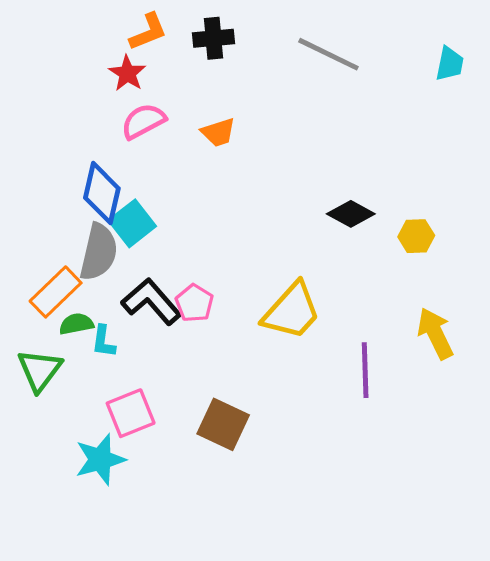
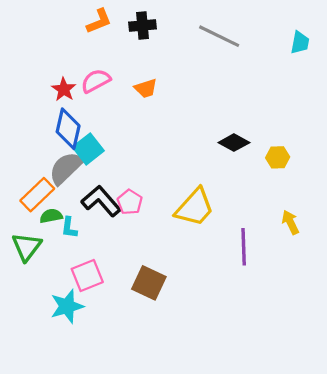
red star: (127, 73) -> (64, 89), moved
gray semicircle: (99, 252) -> (66, 168), turned -147
yellow arrow: (435, 333) -> (290, 222), size x0.7

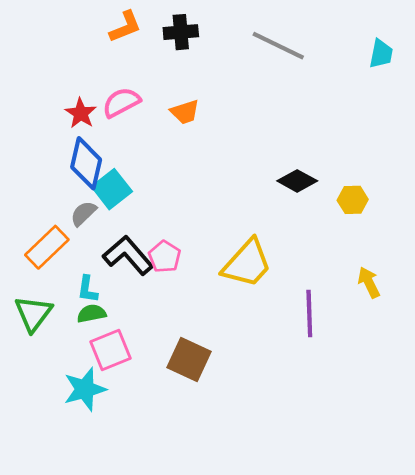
gray semicircle: (66, 168) -> (83, 213), size x0.6
green semicircle: (51, 216) -> (92, 314), moved

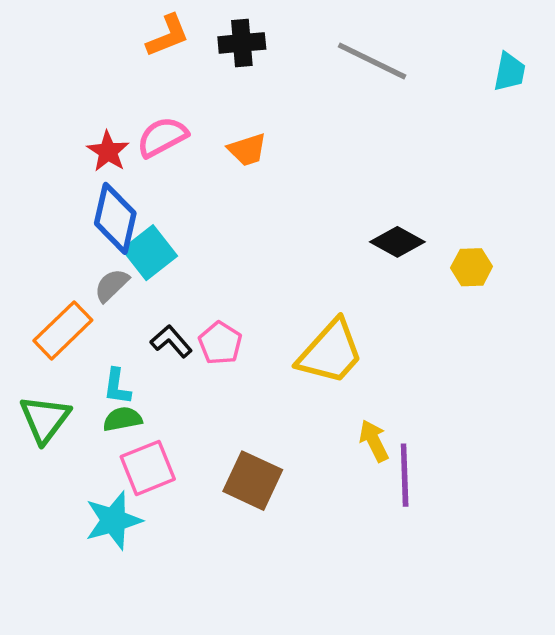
black L-shape: (128, 255) -> (171, 341), size x0.6
yellow arrow: (369, 282) -> (374, 441), moved
purple line: (309, 314) -> (405, 475), moved

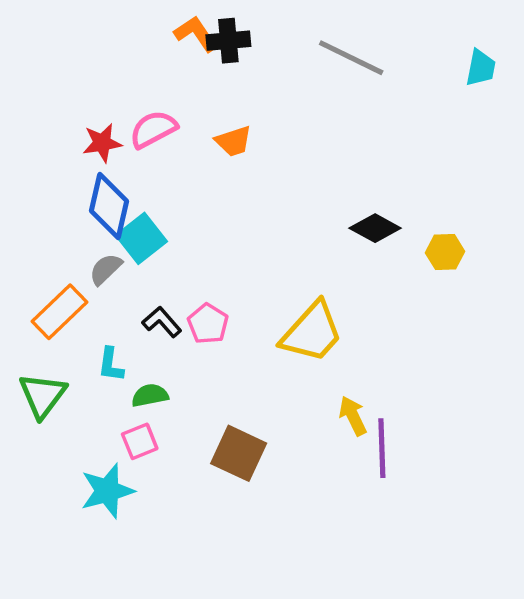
orange L-shape: (168, 36) -> (196, 34), moved, turned -102
red star: (108, 151) -> (102, 143), turned 30
green semicircle: (122, 419) -> (150, 395), moved
pink square: (148, 468) -> (140, 441), size x0.7

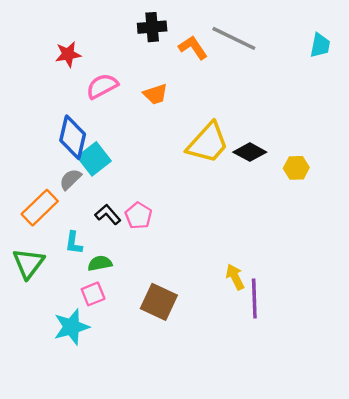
orange L-shape: (196, 34) -> (193, 48), moved
red star: (102, 143) -> (68, 54), moved
yellow trapezoid: (312, 332) -> (208, 143), moved

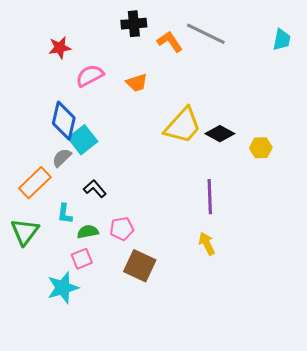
pink pentagon: (138, 216) -> (122, 229), moved, turned 30
purple line: (254, 299) -> (210, 197), moved

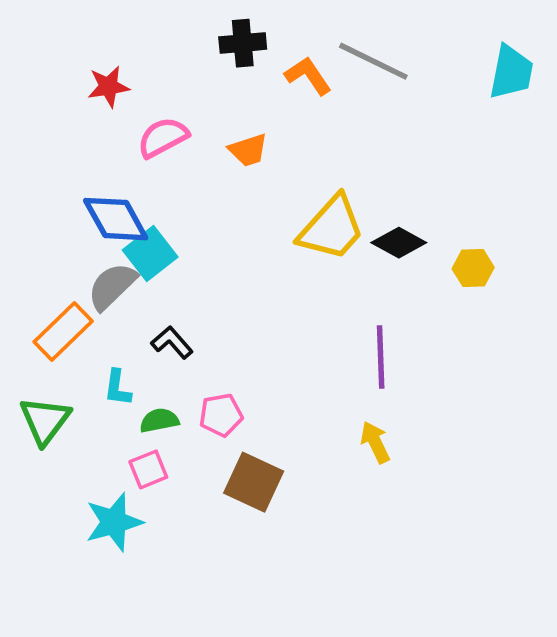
cyan trapezoid: (282, 40) -> (511, 72), size x1.4
blue diamond: (64, 121) -> (116, 219), turned -42
gray semicircle: (62, 158) -> (112, 286), size x1.4

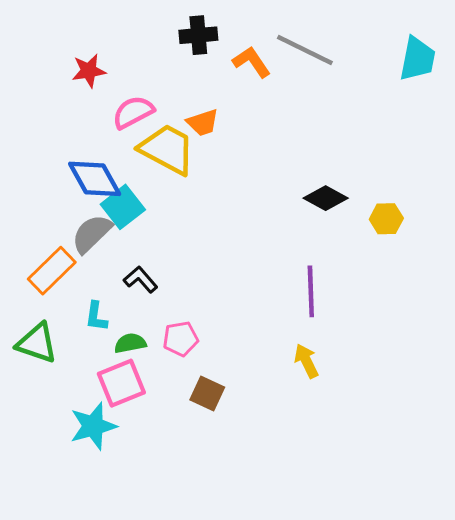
yellow trapezoid: (332, 228) -> (167, 149), moved, turned -104
green triangle: (45, 420) -> (37, 343), turned -48
pink square: (148, 469) -> (121, 383), size x1.5
brown square: (254, 482) -> (207, 394), size x0.7

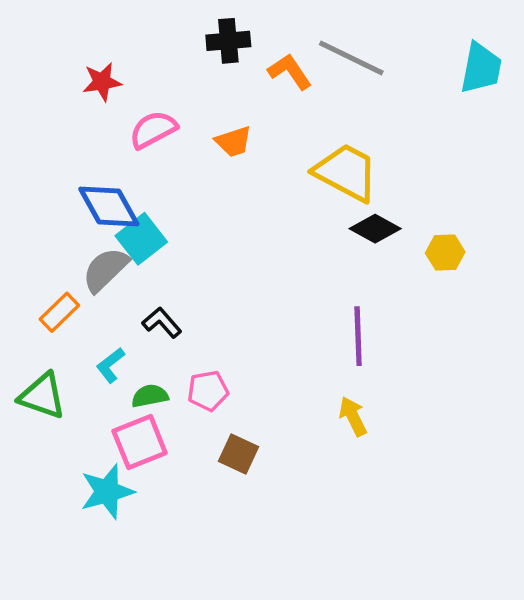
yellow trapezoid: (167, 149) -> (346, 172), moved
orange rectangle: (52, 271) -> (59, 312), size x0.7
cyan L-shape: (96, 317) -> (111, 365), turned 44

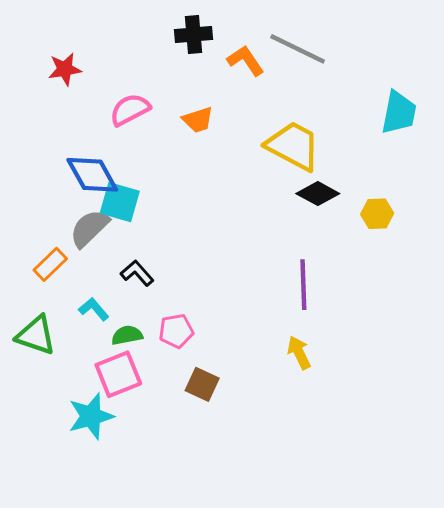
cyan trapezoid: (481, 68) -> (399, 113), moved
red star: (102, 82) -> (65, 69), moved
cyan square: (141, 239) -> (120, 202), turned -36
cyan L-shape: (111, 365) -> (94, 309), turned 88

